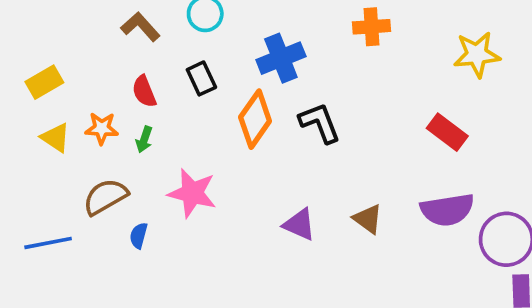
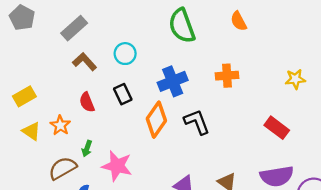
orange cross: (371, 27) -> (227, 76), moved
yellow star: (477, 54) -> (295, 79), size x0.7
orange star: (102, 128) -> (60, 125), turned 30
green arrow: (144, 139) -> (87, 149), moved

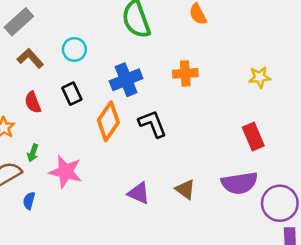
red rectangle: (277, 128) -> (253, 136), moved, turned 30

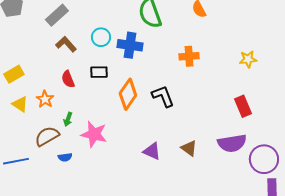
blue cross: (126, 80) -> (130, 45), moved, turned 30
black rectangle: (72, 94) -> (99, 72), turned -66
blue semicircle: (29, 201) -> (65, 157), turned -112

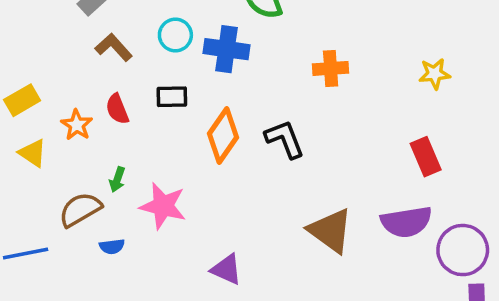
orange star: (45, 99) -> (77, 125), moved
brown triangle: (189, 148) -> (331, 231), size x1.6
purple triangle: (152, 151) -> (227, 269), moved

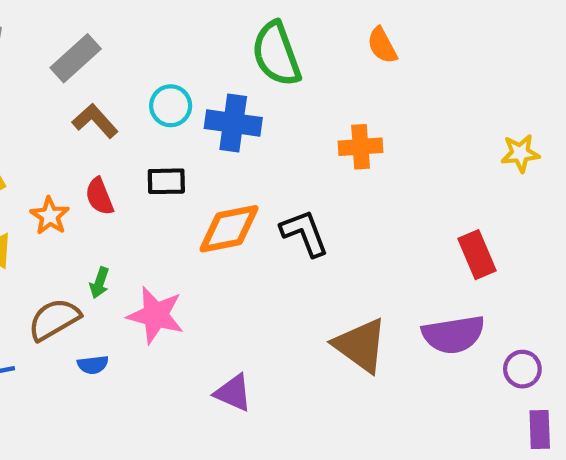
yellow star: (435, 74) -> (520, 153), moved
orange diamond: (223, 135) -> (229, 229), turned 44
purple circle: (463, 250) -> (522, 369), size x0.6

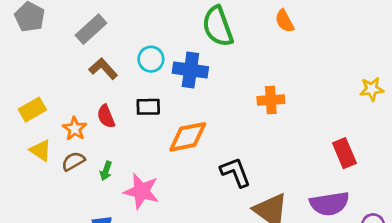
orange cross: (361, 147) -> (271, 100), moved
black L-shape: (304, 233) -> (235, 172), moved
brown semicircle: (54, 319) -> (73, 161), moved, size x0.7

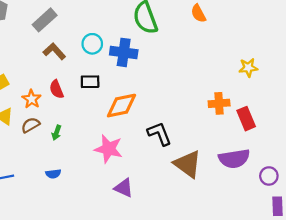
yellow star: (372, 89) -> (248, 68), moved
orange cross: (271, 100) -> (219, 103), moved
pink star: (141, 191) -> (109, 149), moved

